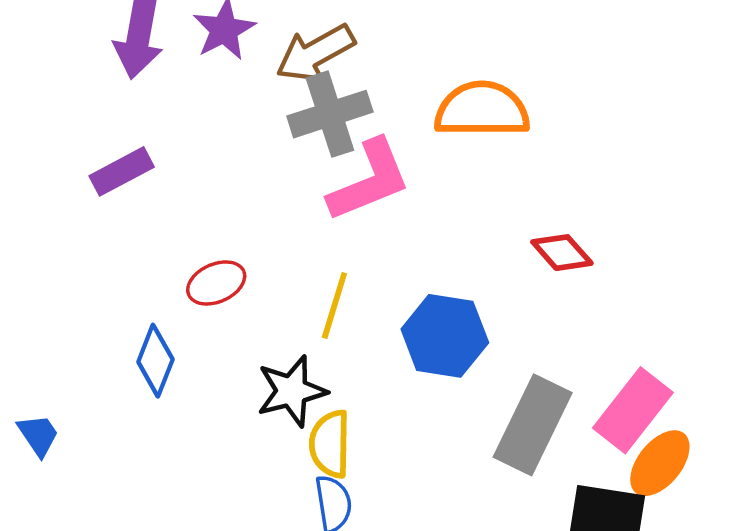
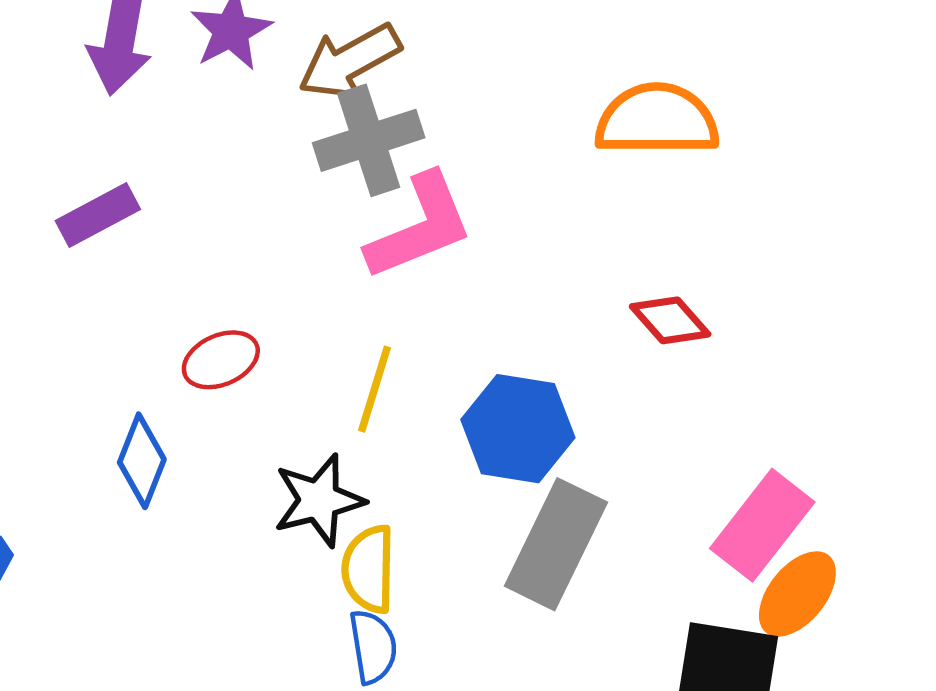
orange semicircle: (482, 110) -> (657, 120), moved
gray rectangle: (533, 425) -> (556, 544), moved

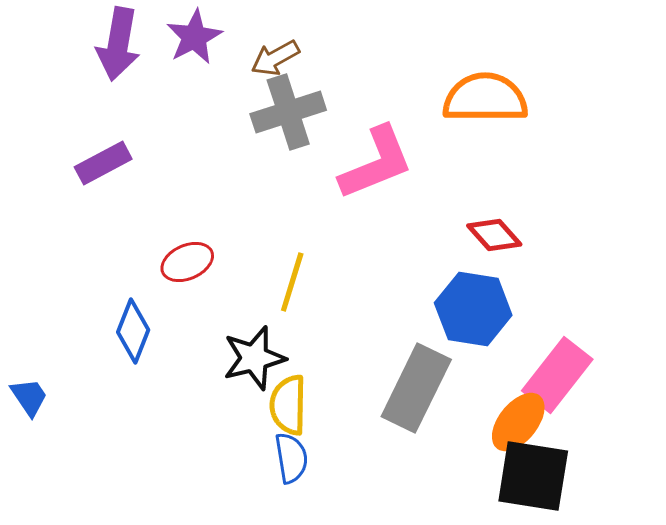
brown arrow: (350, 61) -> (275, 58), size x0.7
pink L-shape: (420, 227) -> (376, 163), moved
blue hexagon: (518, 429) -> (473, 309), moved
orange ellipse: (797, 594) -> (518, 422), moved

